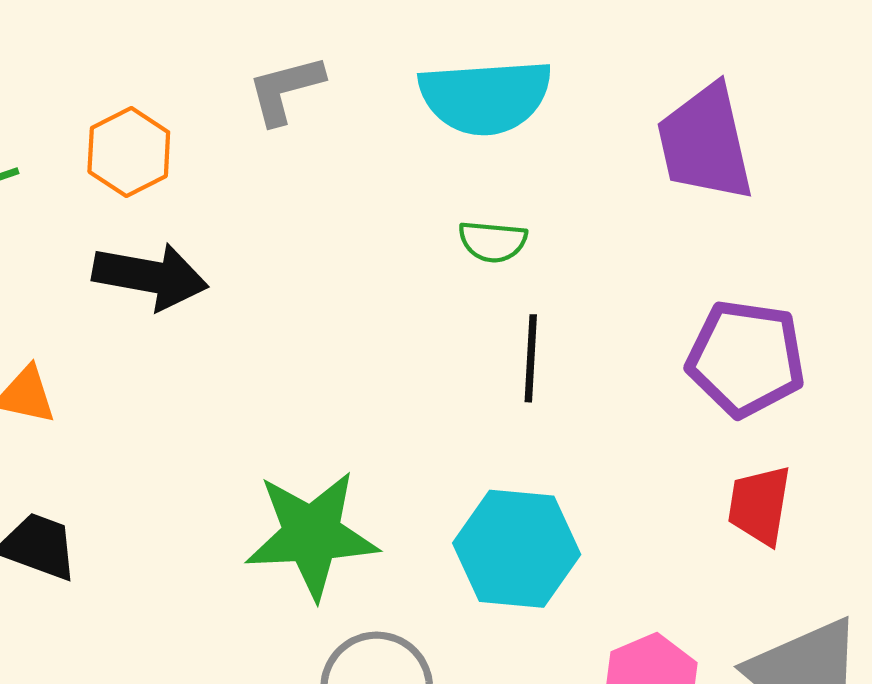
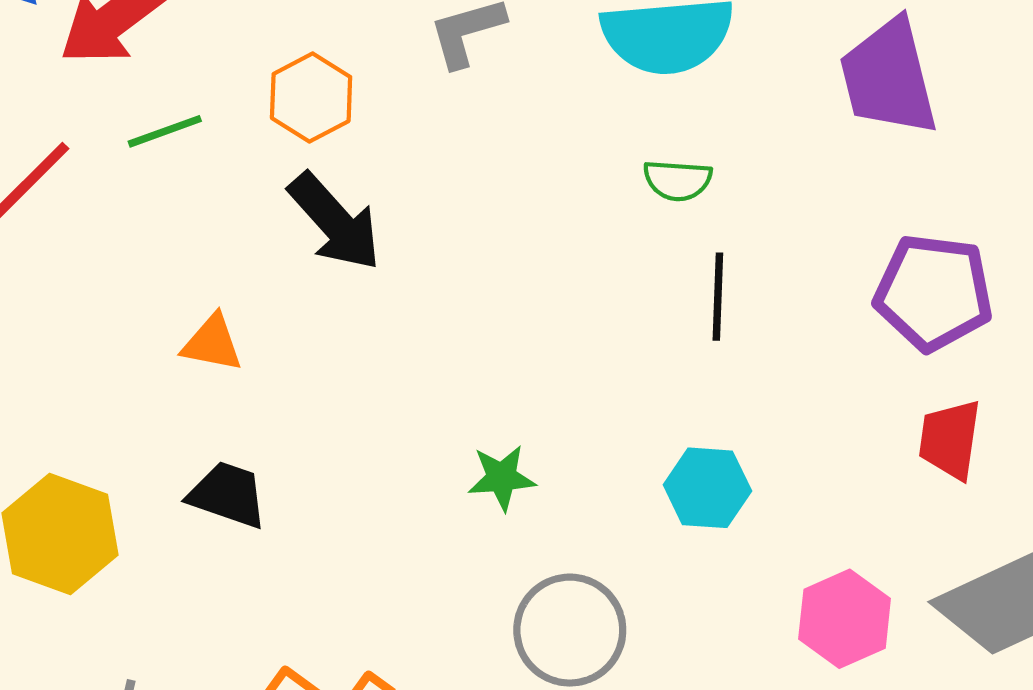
black arrow: (150, 276) -> (335, 222), turned 39
green star: (312, 535) -> (502, 478), size x0.5
cyan hexagon: (517, 549) -> (707, 488), size x0.7

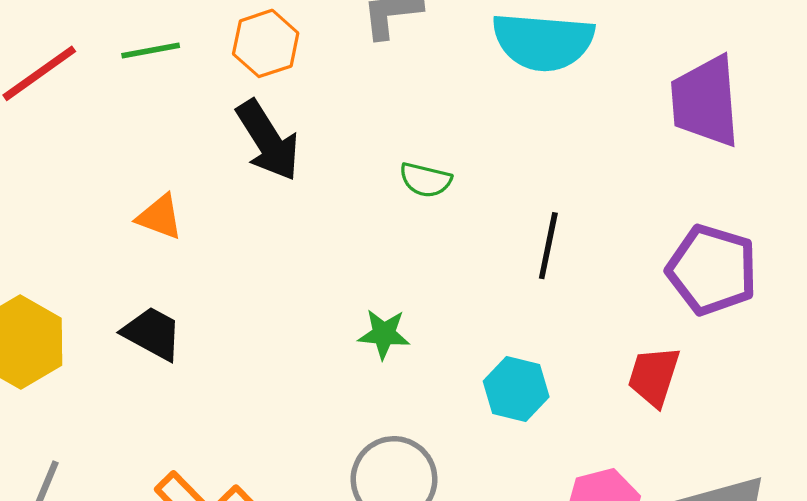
green semicircle: (678, 180) -> (425, 180), moved
red trapezoid: (950, 439) -> (654, 376), moved
green star: (502, 478) -> (384, 334), moved

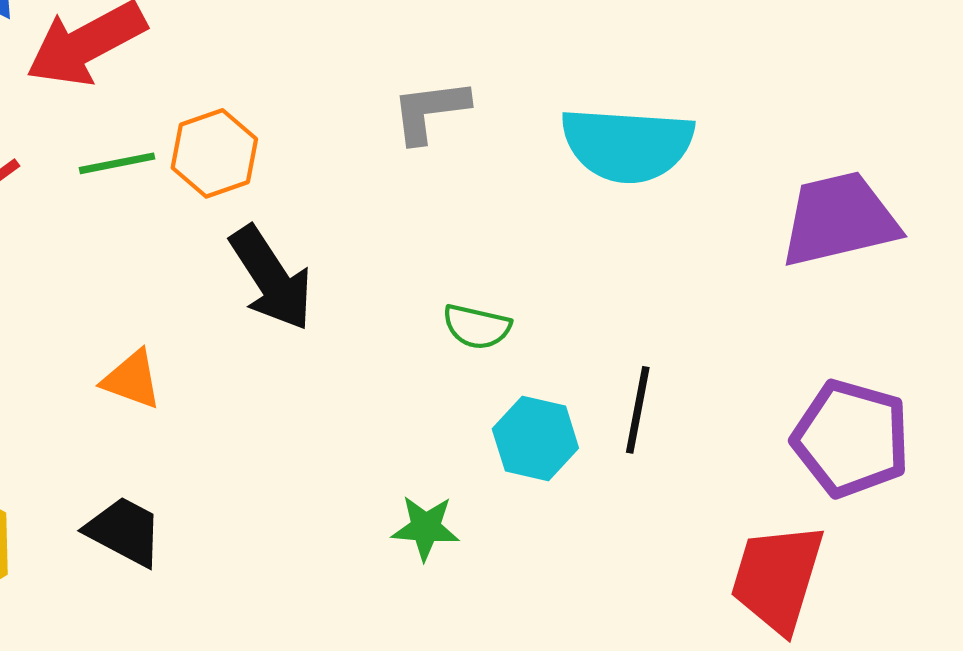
orange hexagon: (266, 43) -> (214, 153), moved
purple trapezoid: (705, 101) -> (839, 219), turned 82
red trapezoid: (654, 376) -> (777, 578), size x1.4
cyan hexagon: (516, 389) -> (535, 439), moved

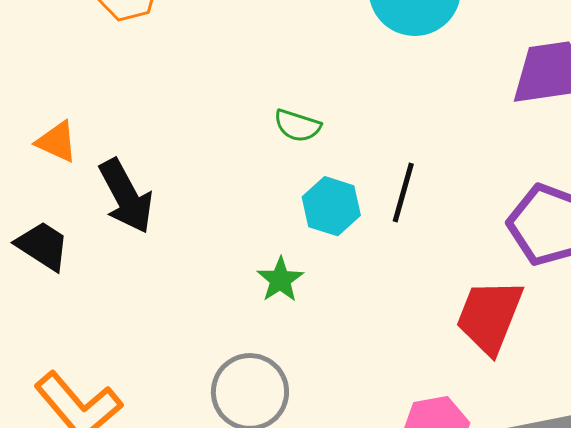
black arrow: (271, 278) -> (126, 196), moved
green star: (426, 528) -> (280, 280), moved, turned 30

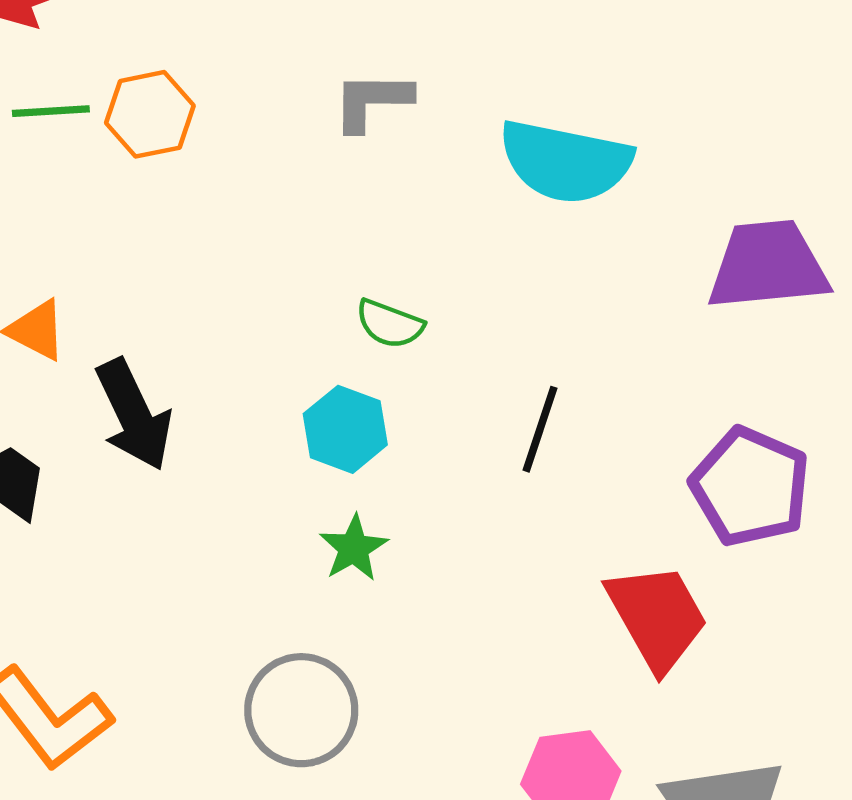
cyan hexagon: (331, 206) -> (345, 429), moved
red trapezoid: (489, 316) -> (657, 617), turned 126

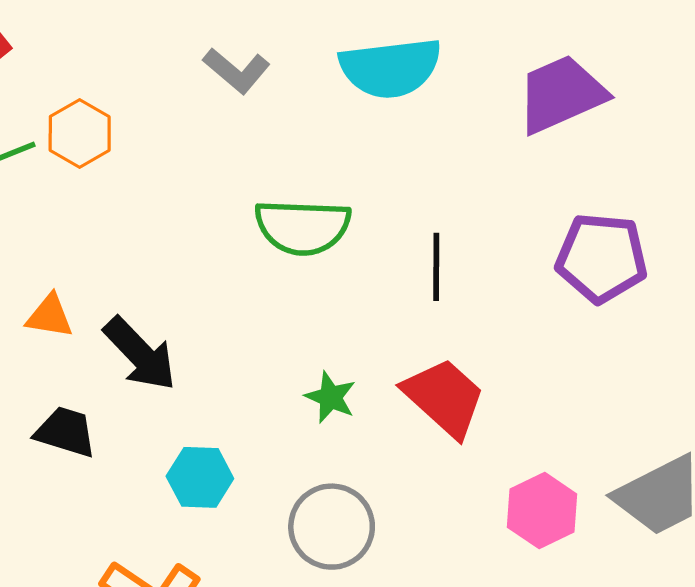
gray L-shape: (372, 101) -> (237, 71), turned -122
green semicircle: (390, 324) -> (303, 227), size x1.8
cyan hexagon: (345, 429) -> (200, 477), moved
red trapezoid: (657, 617) -> (444, 397), moved

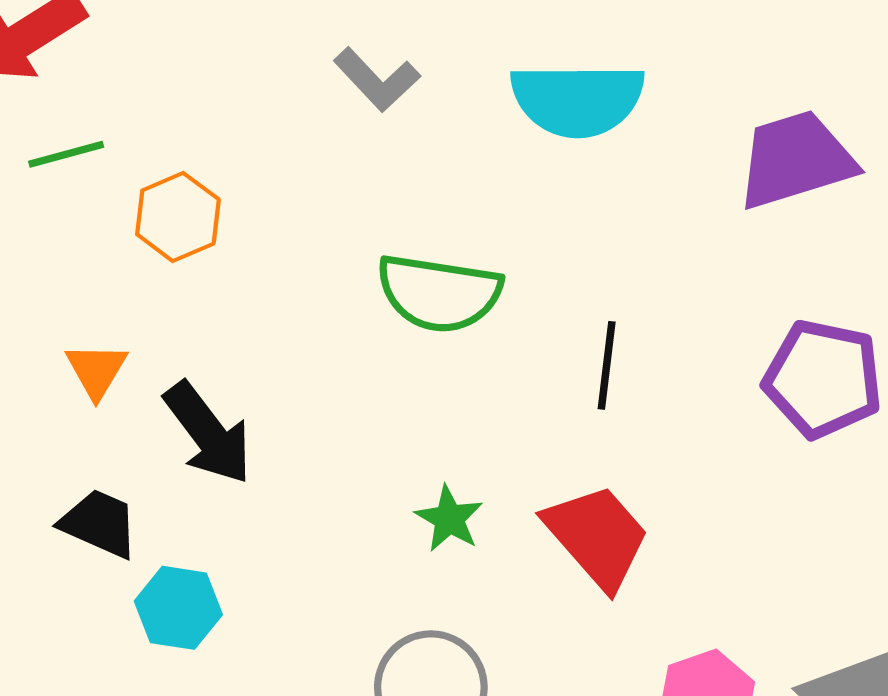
orange hexagon: (80, 133) -> (178, 217), moved
orange triangle: (50, 316) -> (96, 370), turned 45
cyan hexagon: (200, 477) -> (178, 608), moved

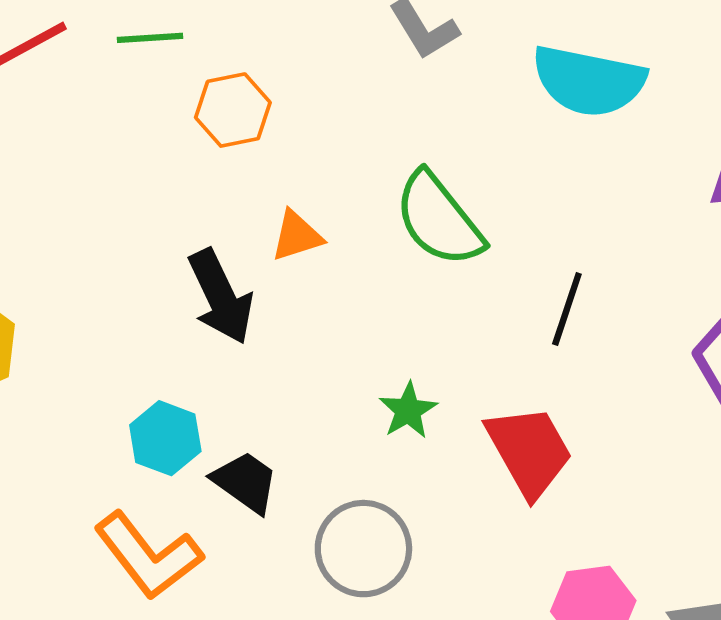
green semicircle: (439, 293) -> (439, 219), turned 31
orange triangle: (96, 370) -> (297, 236), moved, turned 30
black trapezoid: (99, 523) -> (245, 482), moved

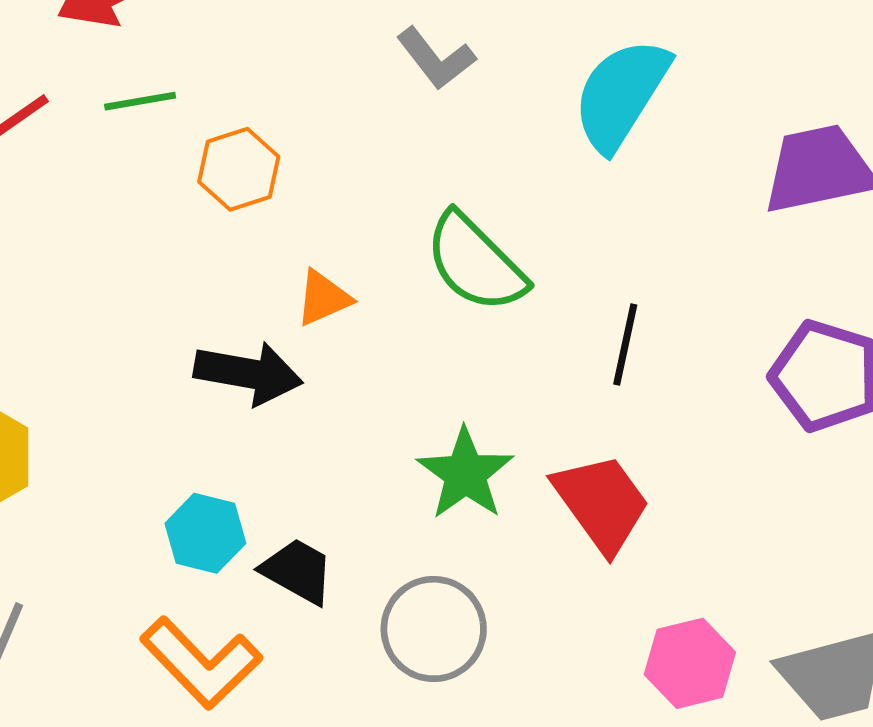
cyan semicircle: (589, 81) -> (621, 94), turned 117
black arrow: (221, 297) -> (248, 373), turned -48
green star: (408, 410) -> (465, 474), size x1.5

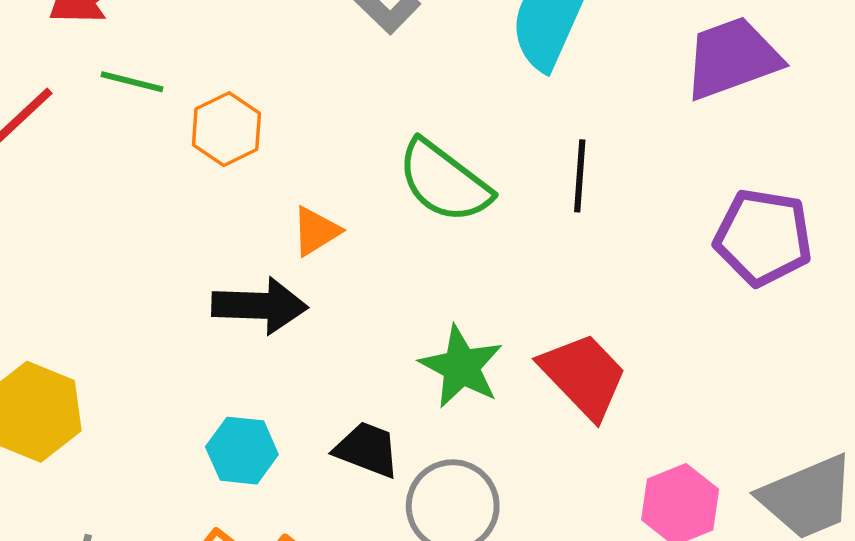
green line: (140, 101) -> (132, 82), turned 32
black line: (625, 344) -> (580, 176), moved
black trapezoid: (298, 571) -> (367, 449), moved

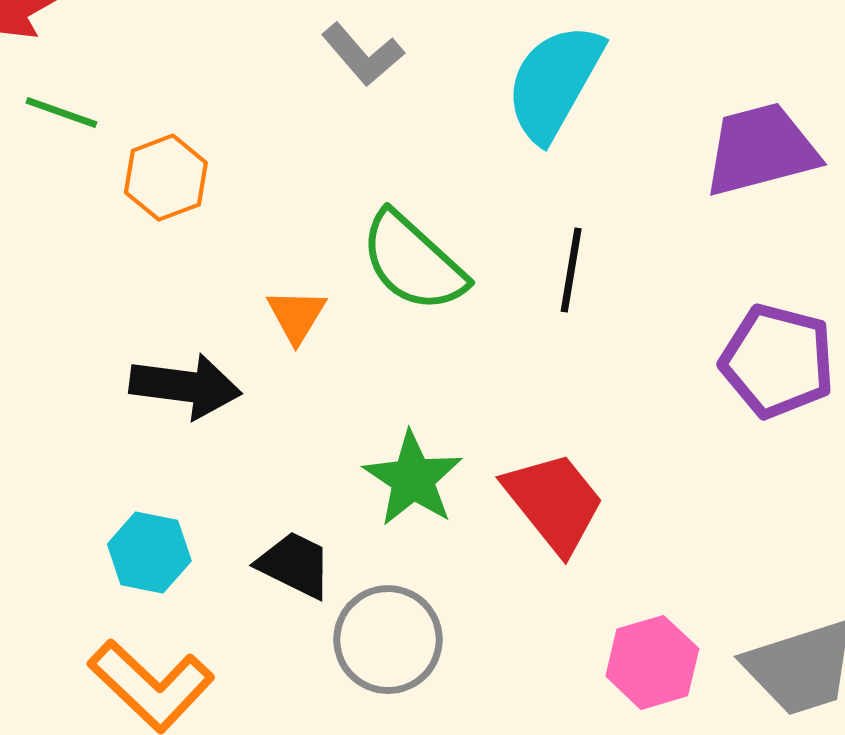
orange triangle: (316, 231) -> (296, 316), moved, turned -32

